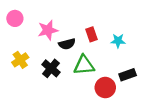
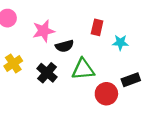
red rectangle: (91, 34) -> (97, 27), moved, turned 32

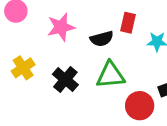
black semicircle: (64, 46) -> (102, 39), moved

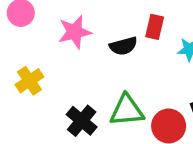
green triangle: (110, 75) -> (127, 110), moved
black cross: (65, 79) -> (82, 121), moved

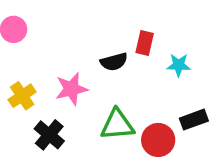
pink star: (75, 32) -> (71, 89), moved
black cross: (82, 121) -> (49, 135), moved

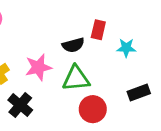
green triangle: (117, 125) -> (76, 78), moved
red circle: (158, 140) -> (93, 109), moved

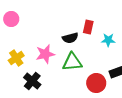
red circle: (93, 109) -> (96, 83), moved

